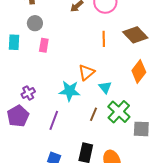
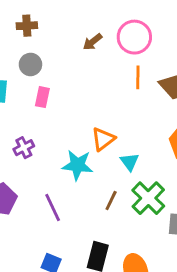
orange line: (104, 39) -> (138, 77), moved
purple cross: (28, 93) -> (24, 148), moved
purple line: (54, 120) -> (53, 207), turned -48

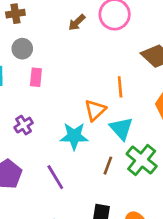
orange line: (138, 77) -> (120, 87), moved
cyan triangle: (130, 162) -> (121, 128), size x1.4

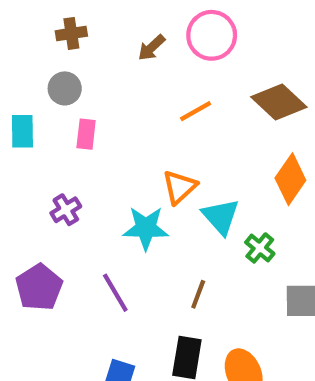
brown cross: (15, 14) -> (71, 33), moved
orange line: (120, 87) -> (196, 111), moved, turned 65
green cross: (142, 160) -> (260, 248), moved, size x0.6
brown line: (108, 166) -> (198, 294), moved

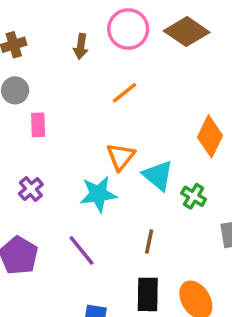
brown arrow: (152, 48) -> (81, 46), turned -30
brown diamond: (279, 102) -> (187, 32), moved

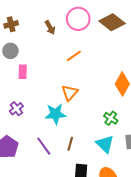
brown arrow: (81, 46) -> (50, 27), turned -40
cyan triangle: (158, 175) -> (105, 144), moved
brown line: (149, 241) -> (70, 144), moved

